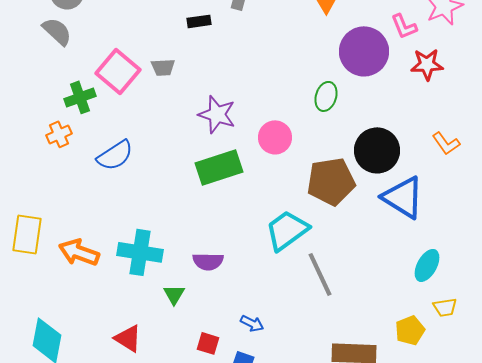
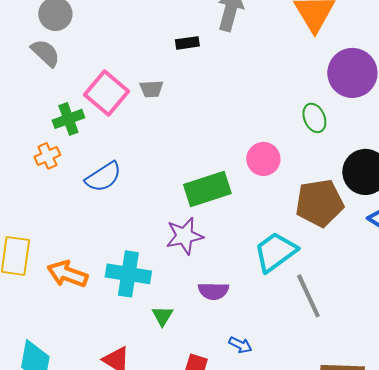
green ellipse: (326, 96) -> (314, 118), turned -40
purple star: (217, 114) -> (184, 236), moved, turned -30
purple semicircle: (208, 261) -> (213, 291), moved

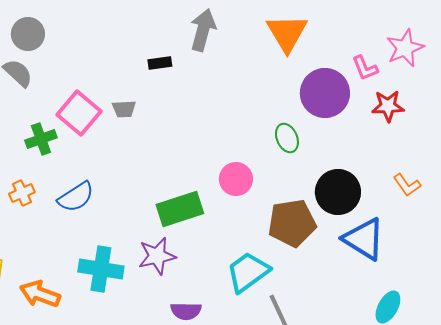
orange cross: (47, 156) -> (22, 193), moved
cyan cross: (128, 274) -> (101, 269), moved

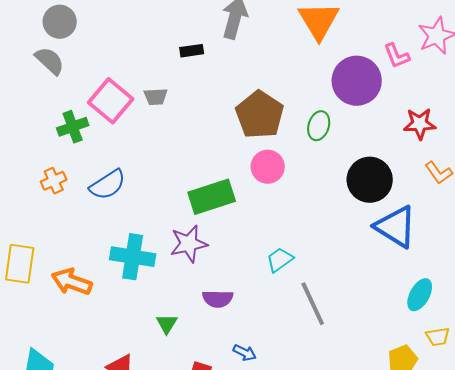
red star: (388, 106) -> (420, 124), moved
green ellipse: (287, 138) -> (319, 126), turned 40
brown pentagon: (292, 223) -> (260, 115), moved, turned -30
cyan trapezoid: (248, 272) -> (280, 260), size x0.6

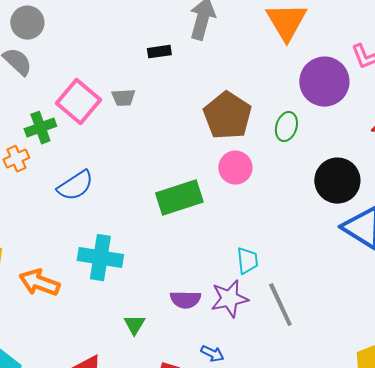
orange cross: (54, 181) -> (16, 159), moved
purple star: (189, 244) -> (229, 299), moved
cyan trapezoid: (280, 260) -> (247, 261), turned 120

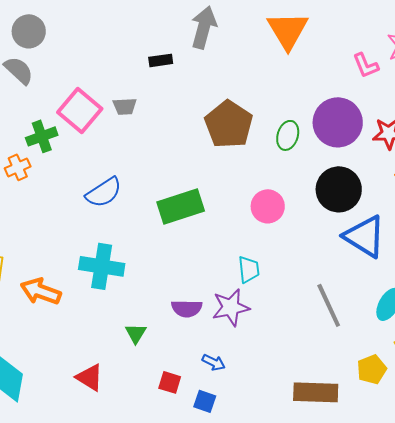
purple circle: (324, 82) -> (338, 122), moved
pink circle: (235, 168) -> (268, 206), moved
blue semicircle: (75, 186) -> (104, 192), moved
gray line: (280, 305) -> (329, 305), moved

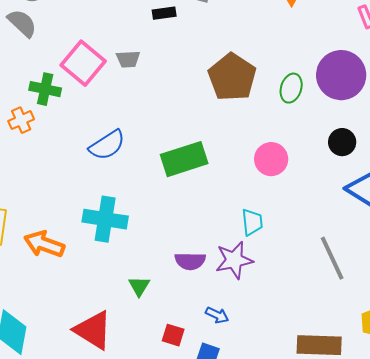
green cross: (42, 136) -> (45, 89), turned 32
black circle: (339, 189) -> (342, 142), size x0.6
red triangle: (90, 377) -> (93, 330), size x1.4

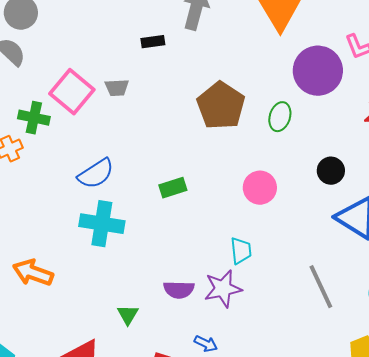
purple circle: (341, 75) -> (318, 71), moved
green rectangle: (184, 159) -> (173, 188), size x0.6
cyan cross: (105, 219) -> (102, 224), moved

